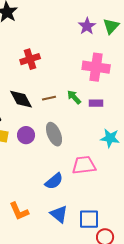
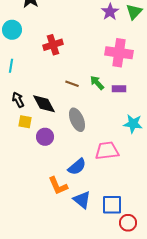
brown line: (49, 98) -> (72, 84), turned 32
black diamond: (21, 99) -> (44, 104), moved
purple circle: (26, 135) -> (45, 137), moved
orange L-shape: (19, 211) -> (58, 186), moved

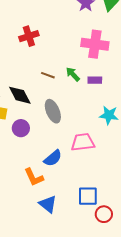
blue triangle: (82, 200) -> (48, 204), moved

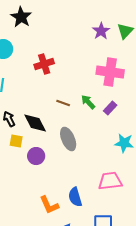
purple rectangle: (95, 80) -> (110, 108), turned -48
pink trapezoid: (83, 142) -> (110, 181), moved
blue semicircle: (53, 158) -> (75, 197), moved, turned 114

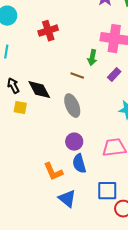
green arrow: (88, 102) -> (92, 58), moved, turned -126
brown line: (63, 103) -> (77, 76), moved
purple circle: (36, 156) -> (74, 142), moved

